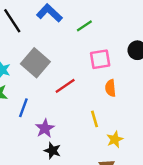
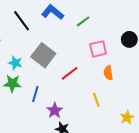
yellow star: (115, 139) -> (127, 117), moved

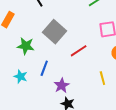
cyan star: (15, 63) -> (21, 77), moved
green star: (12, 83) -> (26, 46), moved

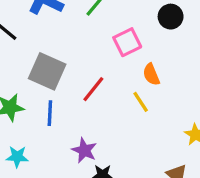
blue line: (44, 68) -> (50, 113), moved
yellow line: (102, 78) -> (141, 102), moved

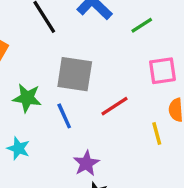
gray square: (47, 71) -> (75, 74), turned -33
blue line: (50, 113) -> (64, 116), turned -45

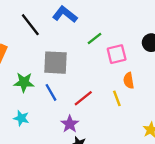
green line: (142, 25) -> (94, 39), moved
red line: (115, 106) -> (83, 98), moved

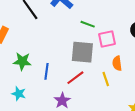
green line: (94, 39) -> (88, 24), turned 56
gray square: (56, 63) -> (82, 52), moved
blue line: (51, 92) -> (46, 71), turned 35

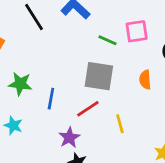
pink square: (107, 39) -> (137, 31), moved
orange semicircle: (117, 63) -> (145, 80), moved
yellow line: (106, 79) -> (120, 124), moved

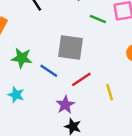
gray square: (99, 76) -> (71, 47), moved
blue line: (51, 99) -> (49, 71), turned -66

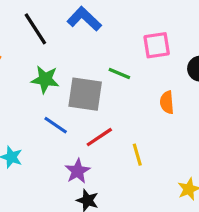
green line: (98, 19) -> (119, 74), moved
green star: (22, 58) -> (45, 79), moved

